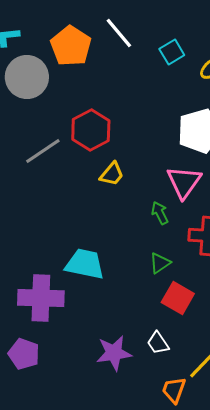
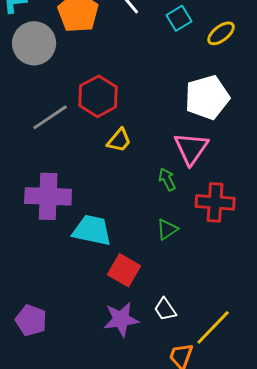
purple cross: (41, 298) -> (48, 196), moved
red square: (178, 298) -> (124, 270), moved

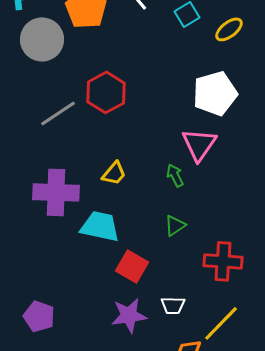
yellow trapezoid: (119, 140) -> (114, 173), moved
red cross: (215, 202) -> (223, 261), moved
white trapezoid: (165, 309) -> (173, 305), turned -55

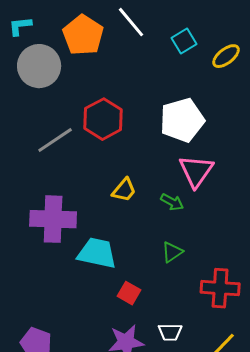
white pentagon: (215, 93) -> (182, 120), moved
yellow trapezoid: (114, 173) -> (124, 190), moved
green arrow: (175, 175) -> (172, 202), turned 145
red square: (132, 266) -> (129, 293), size x0.7

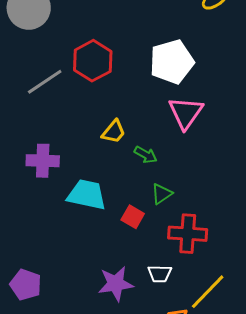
green arrow: (172, 202) -> (146, 155), moved
purple cross: (53, 219) -> (43, 161), size x0.7
red cross: (220, 288) -> (188, 234), moved
red square: (129, 293) -> (133, 217), moved

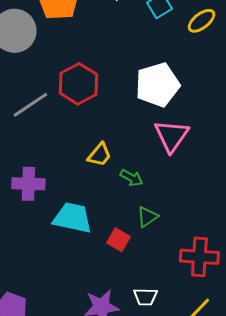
red cross: (188, 234) -> (199, 257), moved

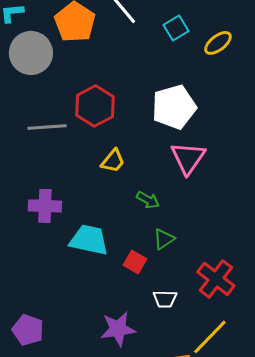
gray line: (30, 105) -> (47, 127), turned 30
yellow trapezoid: (99, 155) -> (113, 161), moved
red cross: (199, 257) -> (216, 279), turned 33
white trapezoid: (145, 297) -> (165, 299), moved

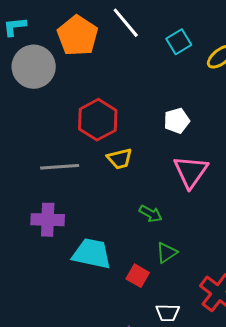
white pentagon: (174, 107) -> (177, 121), size x0.6
gray line: (47, 127) -> (60, 167), moved
yellow trapezoid: (113, 161) -> (120, 159), moved, turned 36

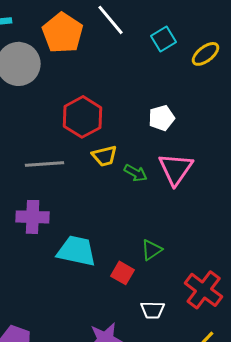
green arrow: (151, 214) -> (136, 173), moved

